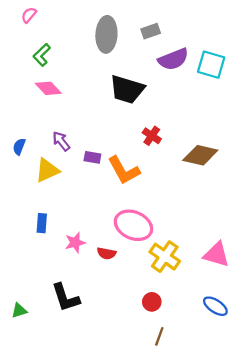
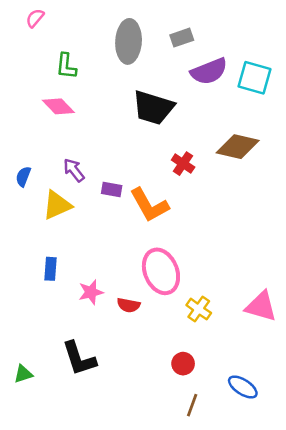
green L-shape: (42, 55) -> (66, 66), moved, turned -40
brown diamond: (200, 155) -> (238, 147), moved
pink ellipse: (133, 225) -> (161, 271), turned 45
yellow cross: (165, 257) -> (199, 309), size x0.7
blue ellipse: (215, 306) -> (243, 387), moved

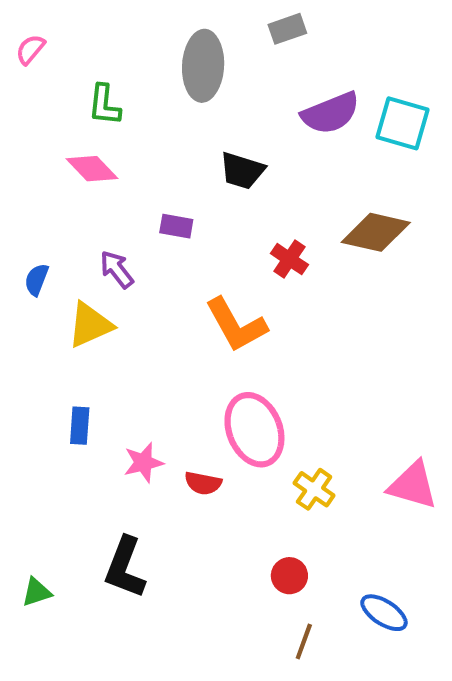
pink semicircle: (35, 18) -> (30, 49), moved
gray rectangle: (182, 38) -> (287, 29), moved
black trapezoid: (153, 108) -> (242, 171), size x0.7
purple rectangle: (112, 190) -> (176, 226), moved
black L-shape: (79, 358) -> (125, 567), turned 39

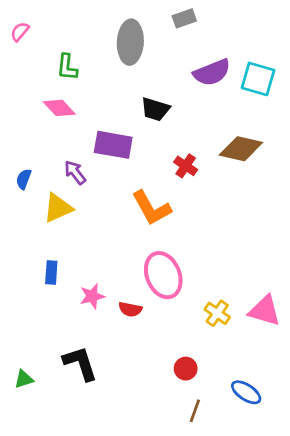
purple rectangle: (176, 226) -> (113, 145), size x1.8
yellow cross: (314, 489) -> (217, 313), moved
black L-shape: (125, 567) -> (80, 363), turned 141

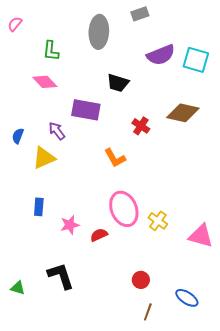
orange L-shape: (151, 208) -> (115, 158), size x0.7
red semicircle: (130, 309) -> (99, 235), turned 144
yellow cross: (217, 313) -> (158, 221), moved
green triangle: (24, 379) -> (18, 288), turned 35

